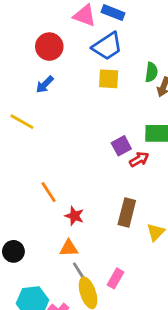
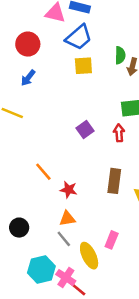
purple square: (121, 146) -> (85, 129), moved
red arrow: (139, 159) -> (119, 133), turned -56
gray line: (79, 271) -> (64, 239), moved

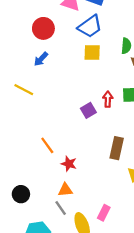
red arrow: (119, 133) -> (108, 99), moved
brown rectangle: (114, 181) -> (117, 148), moved

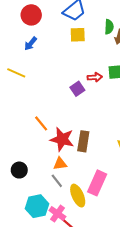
red arrow: (108, 99) -> (95, 77), turned 88
brown rectangle: (117, 148) -> (83, 141), moved
red star: (69, 164) -> (62, 139), size x1.6
pink rectangle: (104, 213) -> (97, 183), size x1.6

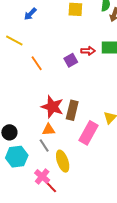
orange line: (41, 123) -> (37, 63), moved
pink rectangle: (97, 183) -> (88, 133), moved
cyan hexagon: (37, 206) -> (17, 157), moved

